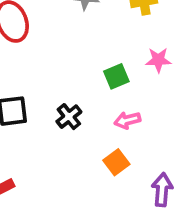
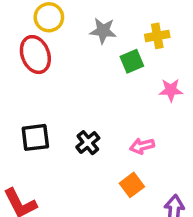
green square: (116, 76) -> (132, 61), moved

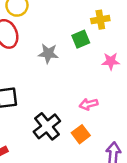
gray star: (103, 31) -> (48, 53), moved
black cross: (88, 143) -> (47, 126), moved, size x1.5

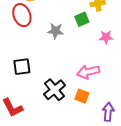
pink arrow: (89, 104) -> (88, 72), size x1.5
orange square: (81, 134) -> (82, 96), turned -32

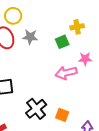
gray star: (56, 31) -> (30, 37), moved
pink arrow: (88, 72) -> (66, 73), moved

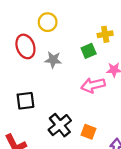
yellow circle: (13, 16) -> (48, 22), moved
gray star: (30, 37) -> (53, 60), moved

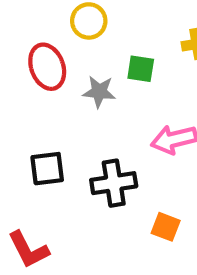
green square: (89, 51) -> (141, 69), moved, turned 32
black cross: (60, 125) -> (114, 183), moved, turned 30

